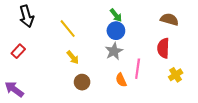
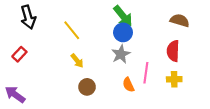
green arrow: (116, 15) -> (123, 16), size x1.5
yellow cross: (176, 75) -> (174, 79), moved, turned 32

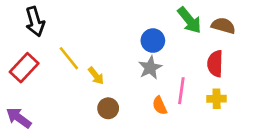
green arrow: (123, 16) -> (189, 20), moved
yellow line: (72, 30) -> (69, 58), moved
red rectangle: (19, 54) -> (24, 68), size x1.5

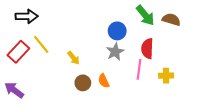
black arrow: (35, 22) -> (27, 16), turned -75
yellow line: (69, 58) -> (41, 44), moved
red semicircle: (215, 64) -> (147, 49), moved
orange semicircle: (160, 106) -> (104, 81), moved

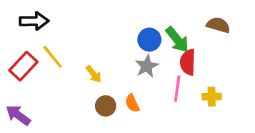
green arrow: (145, 15) -> (177, 40), moved

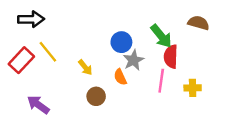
blue circle: (149, 40) -> (121, 42), moved
orange semicircle: (132, 103) -> (120, 77), moved
purple arrow: (18, 115) -> (38, 105), moved

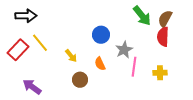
brown semicircle: (199, 23) -> (165, 19), turned -78
green arrow: (161, 36) -> (142, 16), moved
red semicircle: (171, 57) -> (163, 37), moved
gray star: (133, 60) -> (124, 50), moved

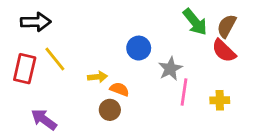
red semicircle: (163, 37) -> (224, 51), turned -48
red rectangle: (18, 50) -> (25, 69), turned -30
yellow arrow: (71, 56) -> (97, 77), turned -56
orange semicircle: (100, 64) -> (119, 89), moved, turned 136

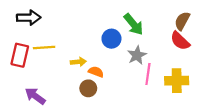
green arrow: (195, 22) -> (134, 24), moved
yellow line: (55, 59) -> (44, 47), turned -55
yellow cross: (220, 100) -> (177, 81), size x1.5

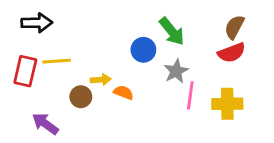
red semicircle: (180, 41) -> (232, 53), turned -65
brown circle: (88, 88) -> (81, 97), moved

